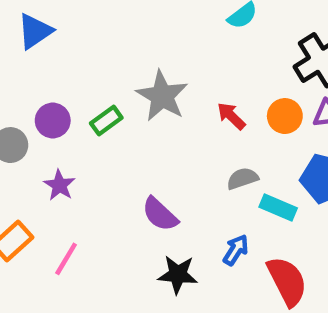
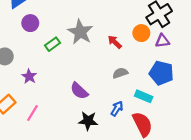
orange circle: (285, 116) -> (141, 33), moved
purple circle: (53, 120) -> (30, 23), moved
cyan rectangle: (278, 208) -> (144, 96), moved

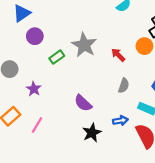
gray semicircle: (120, 73) -> (124, 86), turned 128
blue arrow: (117, 109) -> (120, 121), turned 48
black star: (88, 121) -> (92, 133), turned -30

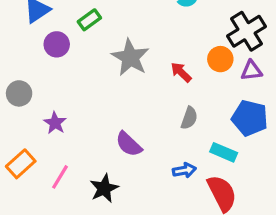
green rectangle: (57, 57) -> (89, 20), moved
black star: (92, 133) -> (104, 188), moved

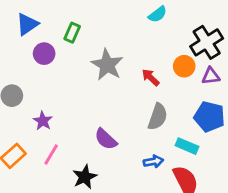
green rectangle: (89, 20) -> (72, 33), turned -30
gray semicircle: (189, 118) -> (158, 117), size x1.4
pink line: (60, 177) -> (51, 154), moved

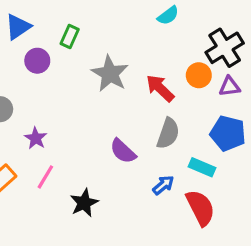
red arrow: (151, 77) -> (160, 88), size x1.4
purple semicircle: (106, 139) -> (123, 151), moved
blue arrow: (153, 161) -> (163, 185), turned -30

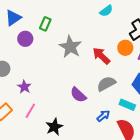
gray semicircle: (168, 133) -> (106, 84), turned -138

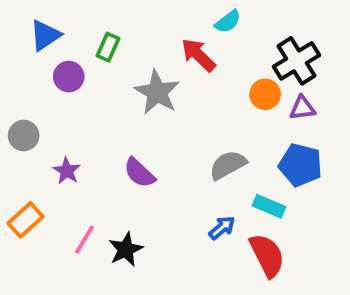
red arrow: (101, 56) -> (198, 55), moved
purple semicircle: (78, 95) -> (139, 173), moved
pink line: (30, 111) -> (84, 240), moved

